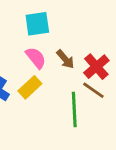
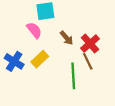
pink semicircle: (36, 58) -> (34, 30), moved
brown line: (93, 90) -> (88, 61), turned 30

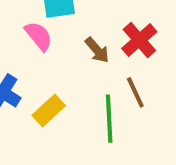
red cross: (90, 43) -> (139, 40), moved
yellow rectangle: (40, 59) -> (49, 110), moved

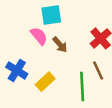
brown arrow: (97, 50) -> (60, 45), moved

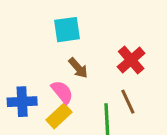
pink semicircle: (39, 36) -> (62, 92), moved
blue cross: (17, 70) -> (22, 102), turned -35

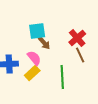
cyan square: (67, 30) -> (37, 31), moved
brown line: (128, 102) -> (80, 55), moved

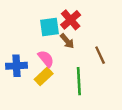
red cross: (77, 38) -> (71, 20), moved
brown arrow: (44, 43) -> (67, 41), moved

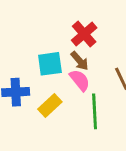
cyan square: (49, 27) -> (50, 64), moved
pink semicircle: (46, 59) -> (80, 80), moved

